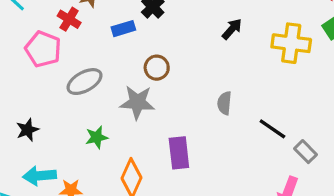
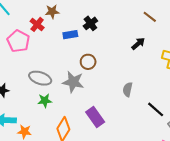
gray ellipse: (85, 82) -> (40, 78), moved, turned 40
purple rectangle: (179, 153) -> (95, 117), turned -36

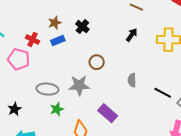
brown star: (52, 12) -> (55, 23), moved
blue rectangle: (70, 35) -> (58, 41), moved
brown circle: (88, 62) -> (97, 62), moved

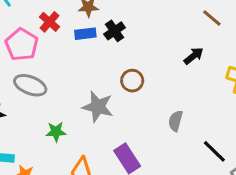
black cross: (82, 27) -> (115, 31), moved
gray ellipse: (47, 89) -> (30, 85), moved

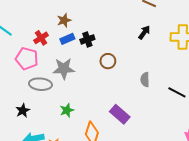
red cross: (50, 22) -> (41, 38), turned 32
black cross: (115, 31) -> (87, 39), moved, turned 32
gray star: (98, 107) -> (64, 69), moved

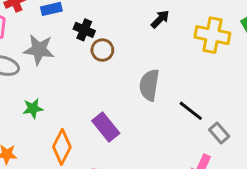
black cross: (87, 39) -> (84, 30), moved, turned 32
gray semicircle: (145, 80) -> (149, 85), size x1.5

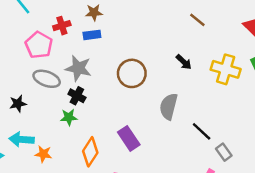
black arrow: (160, 19) -> (184, 62), moved, turned 84
black cross: (84, 30) -> (77, 96), moved
brown circle: (102, 50) -> (132, 73), size x1.5

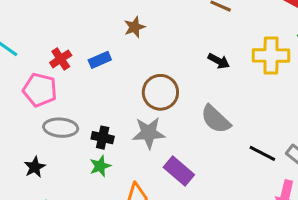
brown star: (94, 13) -> (134, 27), moved
gray star: (78, 68) -> (149, 133), moved
gray semicircle: (169, 106) -> (216, 119), turned -45
black line: (202, 131) -> (262, 153), moved

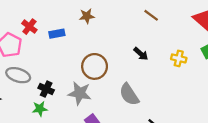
yellow cross: (271, 55) -> (179, 58), size x0.6
red cross: (61, 59) -> (29, 27), turned -32

